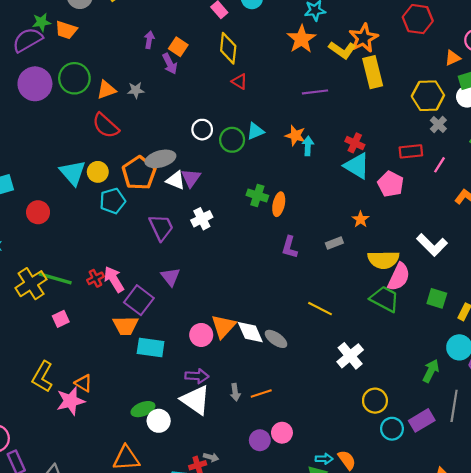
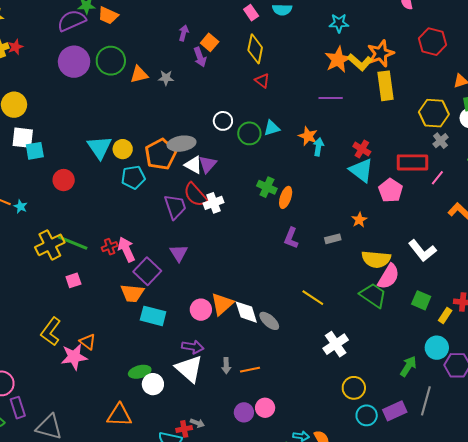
orange star: (302, 39) -> (338, 60), moved
red semicircle: (106, 126) -> (195, 195), moved
red rectangle: (411, 151) -> (412, 162), size x1.4

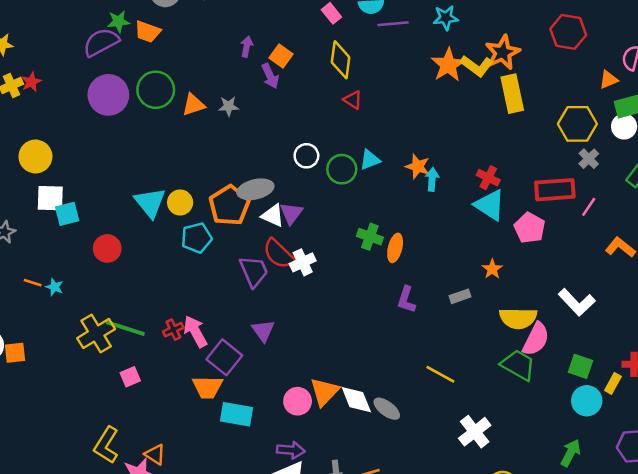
purple line: (331, 98) -> (393, 24), moved
cyan circle: (437, 348) -> (587, 401), moved

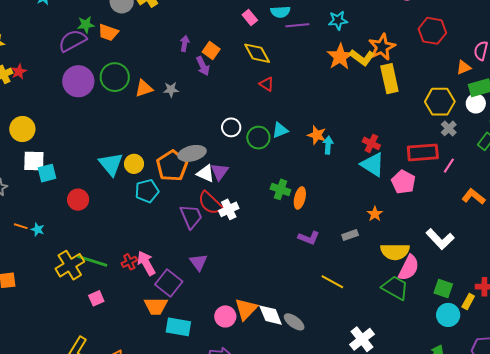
yellow diamond: (341, 60) -> (257, 53), turned -36
purple L-shape: (406, 300) -> (309, 238), turned -85
yellow line: (440, 374) -> (332, 282), moved

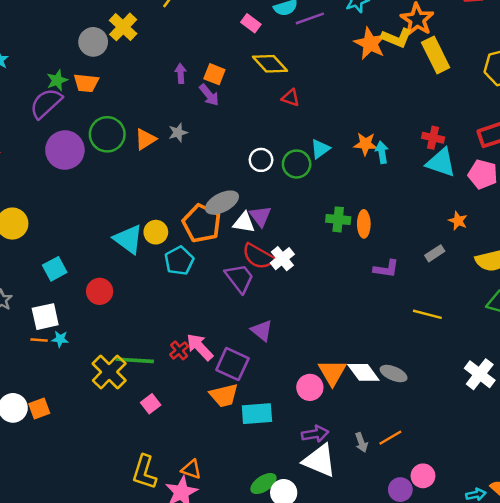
white square: (34, 161) -> (45, 317), moved

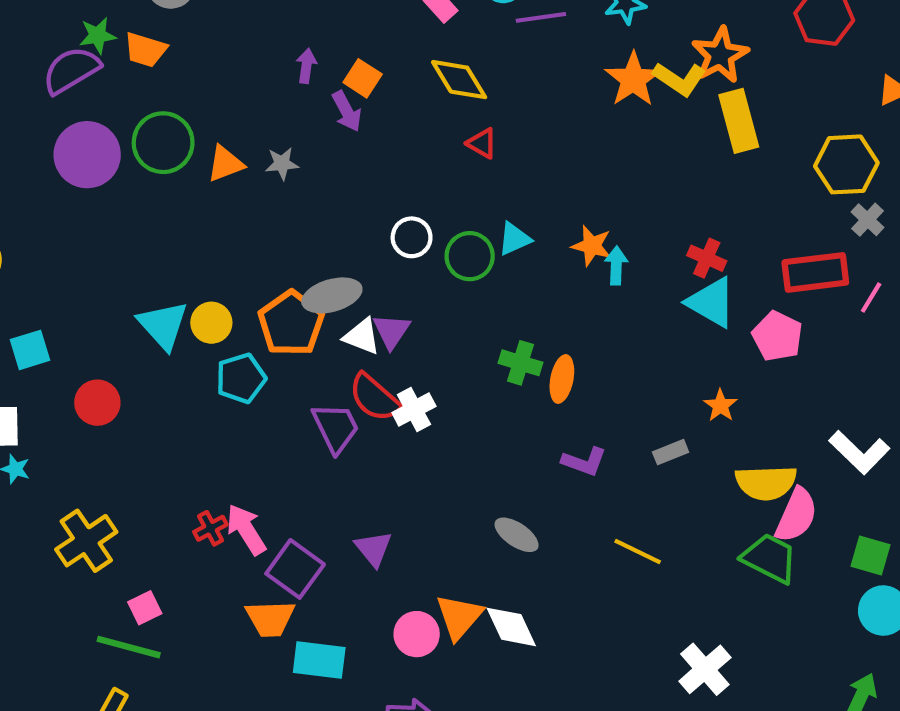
purple triangle: (262, 331) -> (373, 549), moved
green line: (135, 360) -> (129, 647), moved
gray ellipse: (394, 374) -> (517, 535), moved

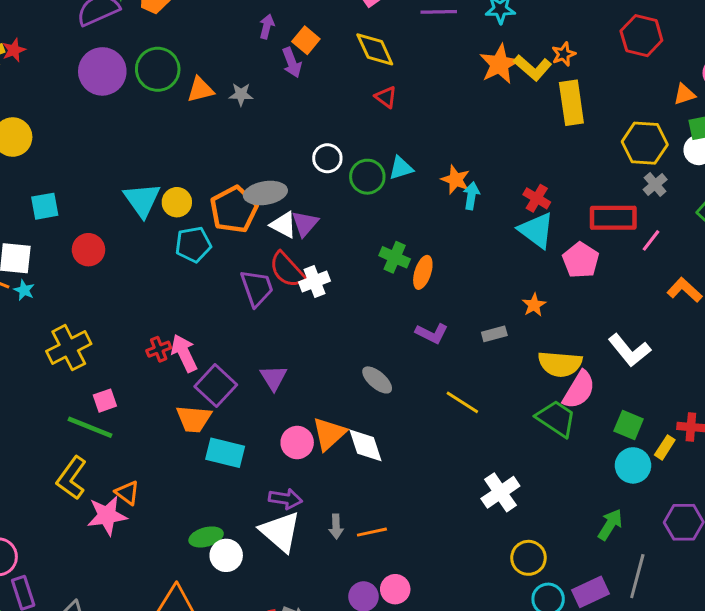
orange star: (720, 55) -> (564, 54), size x0.6

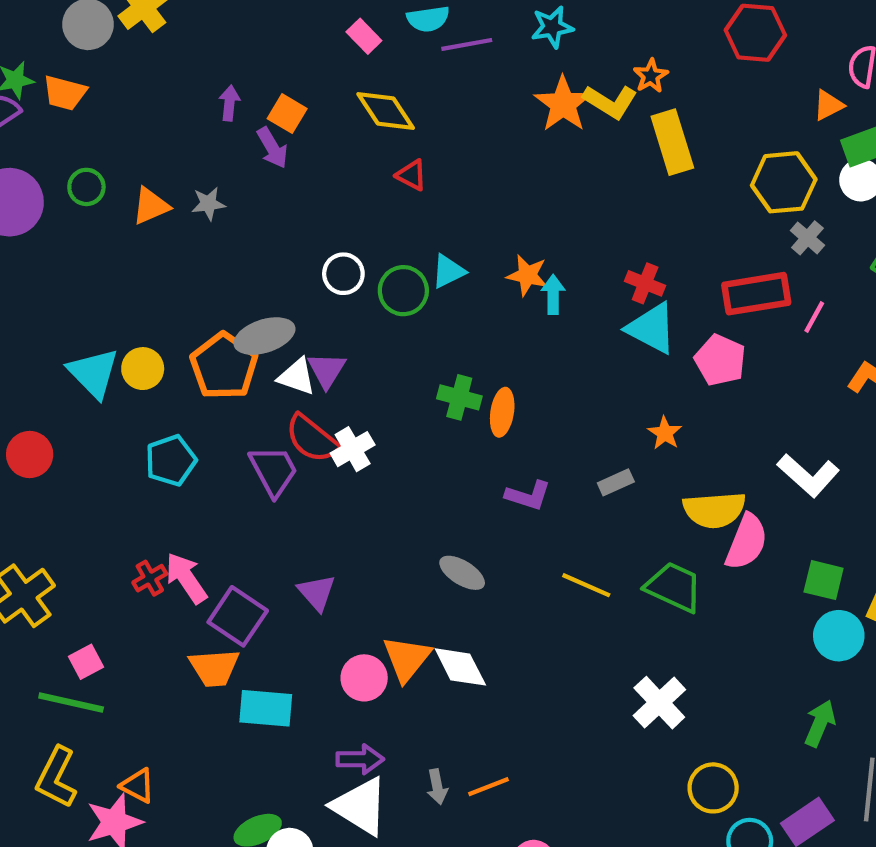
green circle: (158, 69) -> (86, 187), size x0.6
cyan pentagon: (193, 244) -> (171, 460), moved
green trapezoid: (556, 418) -> (674, 587), moved

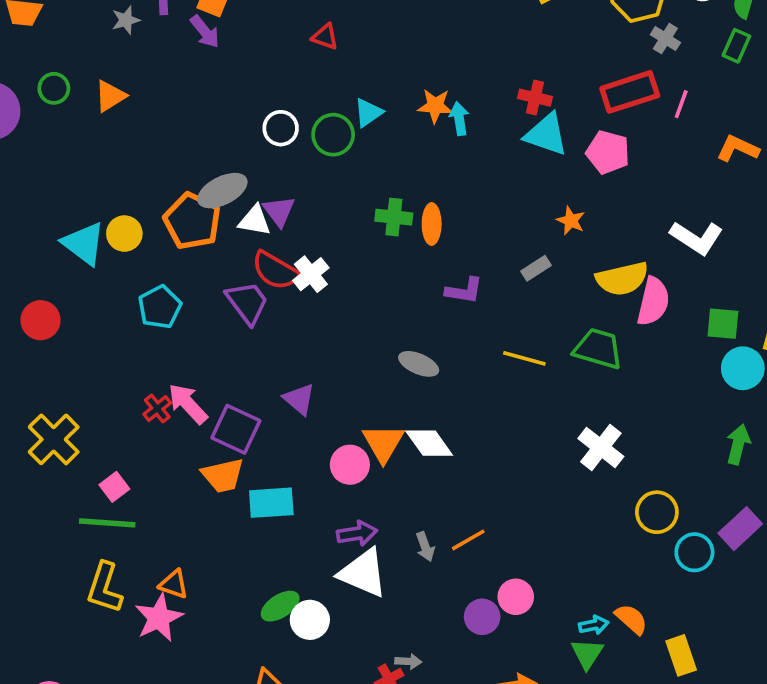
gray star: (208, 204) -> (126, 20), moved

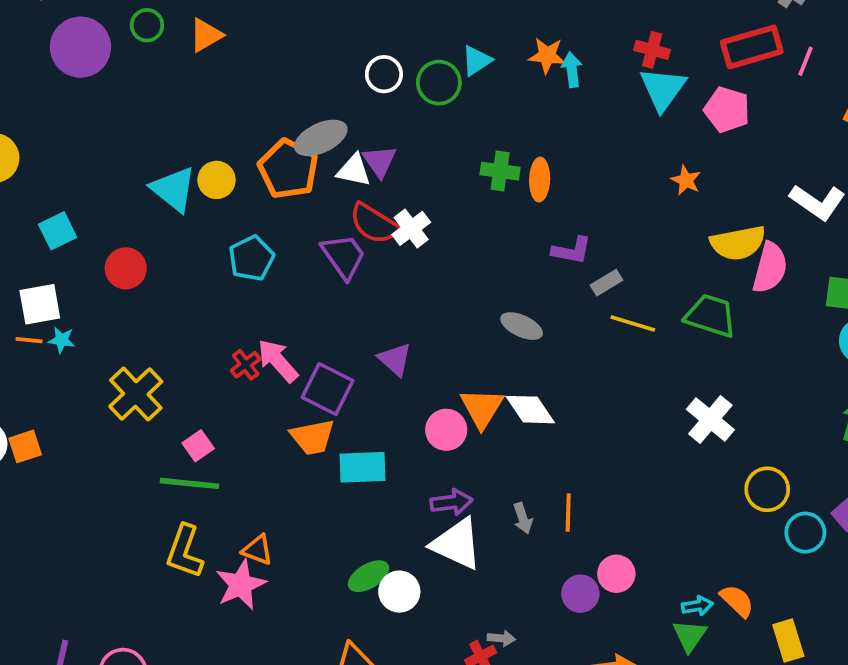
cyan triangle: (546, 134) -> (663, 89), turned 45
gray rectangle: (536, 268) -> (606, 283), moved
orange line: (468, 540) -> (568, 512), turned -60

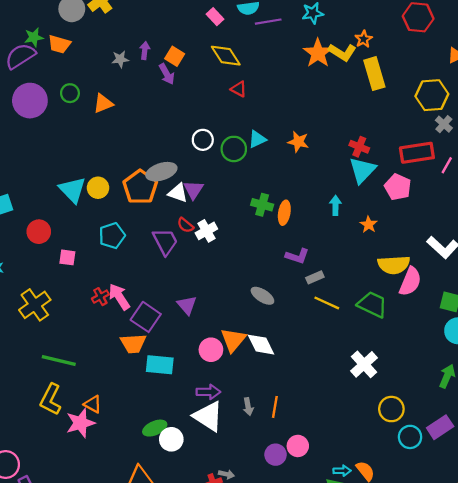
cyan arrow: (572, 70) -> (335, 205), moved
red semicircle: (374, 224) -> (185, 225), size x0.6
pink square: (198, 446) -> (67, 257), moved, turned 35

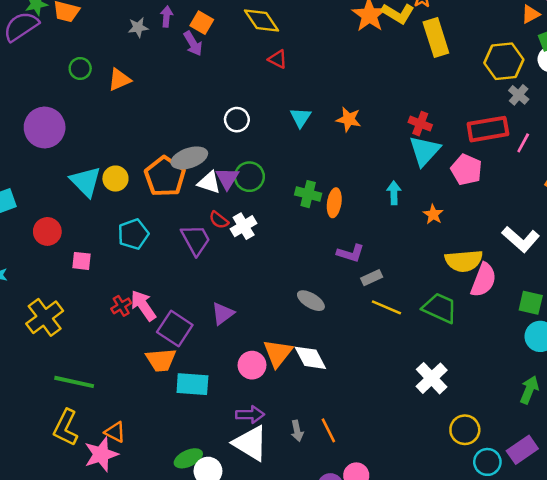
purple circle: (30, 101) -> (45, 127), moved
cyan triangle: (257, 139) -> (301, 117), turned -30
green circle: (234, 149) -> (249, 177), moved
purple triangle: (187, 305) -> (223, 314), turned 35
orange line: (275, 407) -> (328, 430), turned -35

